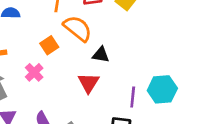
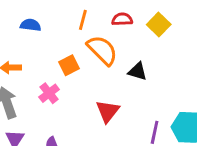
black triangle: (101, 55) -> (138, 71), moved

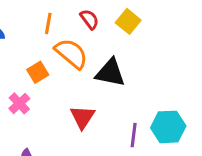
red semicircle: (122, 19) -> (89, 19), turned 60
black triangle: (138, 71) -> (110, 73), size x1.5

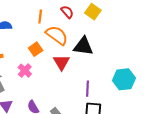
red triangle: (82, 117) -> (61, 62), moved
purple line: (134, 135) -> (87, 89), moved

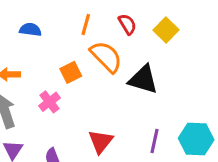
red triangle: (61, 62) -> (101, 141), moved
purple line: (87, 89) -> (155, 141), moved

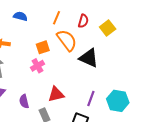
red semicircle: (127, 24) -> (83, 21), turned 40
pink cross: (49, 102) -> (37, 66), moved
red triangle: (101, 141) -> (56, 94), turned 30

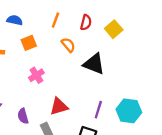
orange semicircle: (67, 40) -> (68, 45), size x0.6
orange square: (43, 47) -> (29, 43), moved

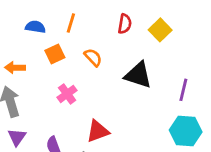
orange line: (55, 20) -> (71, 23), moved
orange semicircle: (68, 45) -> (93, 57), moved
purple line: (98, 110) -> (183, 90), moved

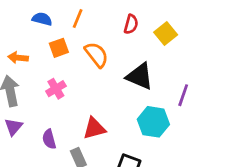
orange semicircle: (93, 57) -> (97, 55), size x1.4
pink cross: (67, 94) -> (56, 89), moved
cyan hexagon: (186, 131) -> (153, 122), moved

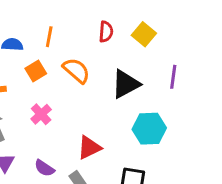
black triangle: (140, 76) -> (126, 84), turned -40
purple line: (183, 95) -> (173, 77), moved
purple semicircle: (49, 139) -> (44, 168), turned -30

